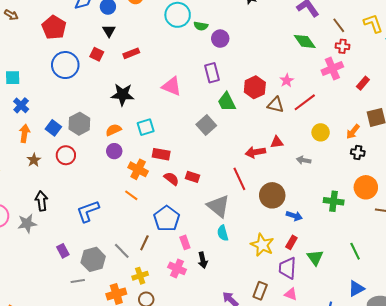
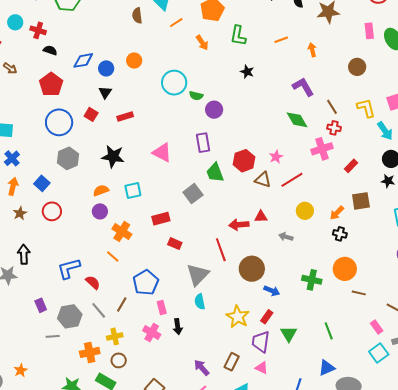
gray hexagon: (79, 124) -> (68, 158), moved
red rectangle: (161, 154) -> (161, 219), moved, turned -30
red semicircle: (171, 179) -> (93, 282), moved
gray triangle: (218, 206) -> (198, 275), turned 30

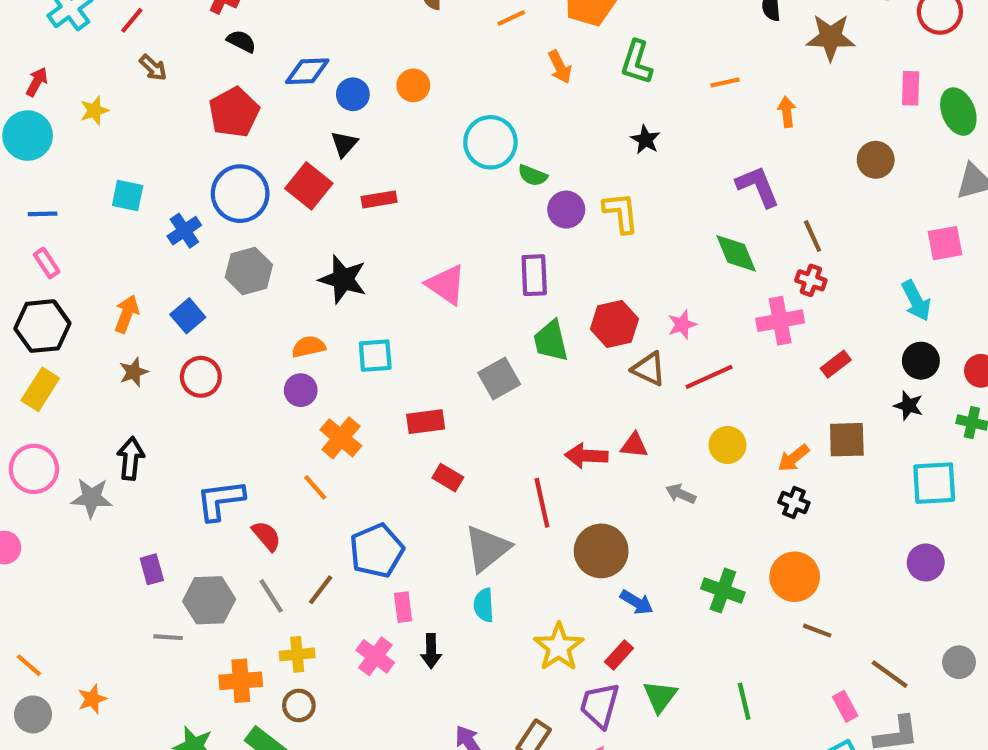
yellow L-shape: (366, 108) -> (621, 213), moved
red square: (91, 114) -> (309, 186), size x1.5
blue cross: (12, 158) -> (184, 231), moved

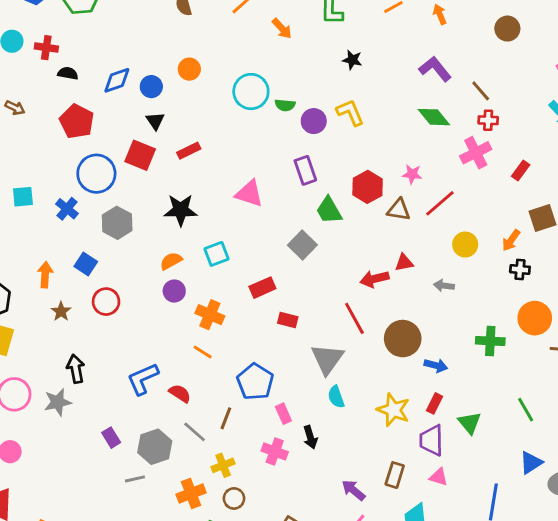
pink star: (682, 325) -> (412, 174), turned -30

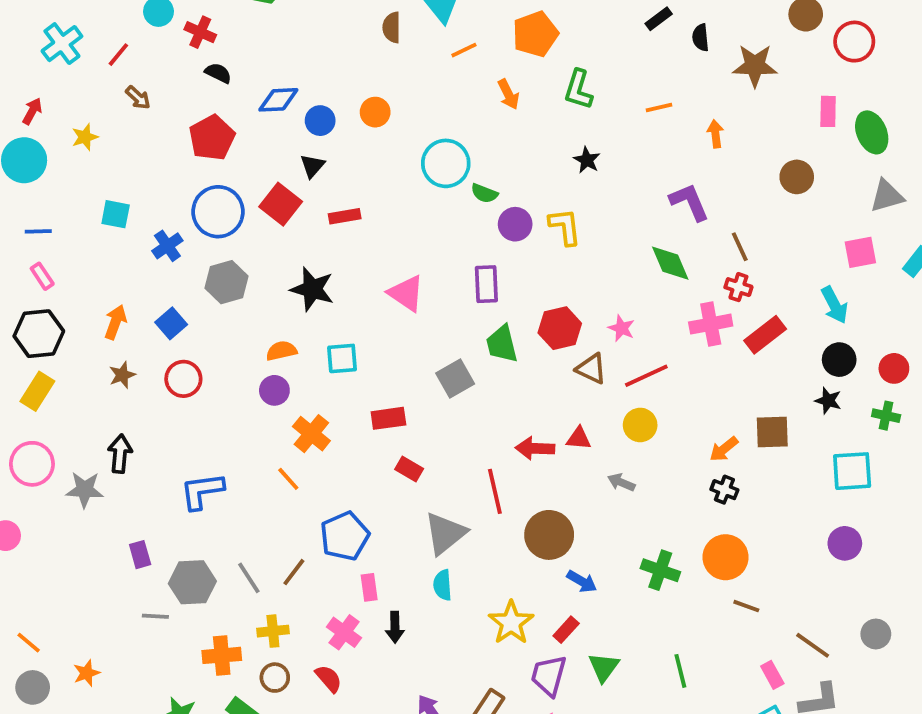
red rectangle: (521, 170) -> (765, 335), moved, size x1.5
yellow circle: (465, 245) -> (640, 425), moved
red semicircle: (180, 393) -> (329, 679), moved

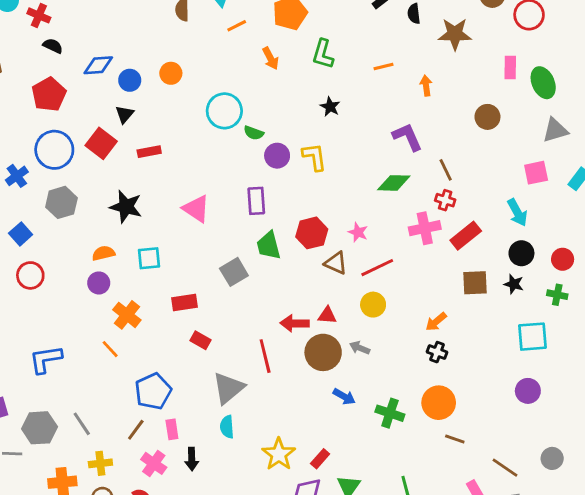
green diamond: (670, 263) -> (394, 183), turned -64
brown square: (772, 432) -> (475, 283), moved
brown circle: (549, 535) -> (323, 352), moved
brown line: (294, 572) -> (136, 430), moved
blue arrow: (582, 581) -> (344, 397), moved

